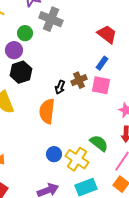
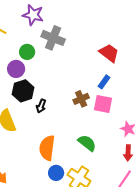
black arrow: (60, 87) -> (41, 106), moved
orange semicircle: (47, 111) -> (47, 148), moved
green semicircle: (99, 143) -> (87, 143), moved

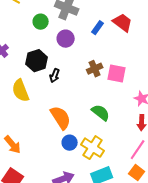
purple circle: (16, 69) -> (66, 39), moved
blue rectangle: (104, 82) -> (98, 28), moved
orange semicircle: (47, 148) -> (61, 118), turned 140

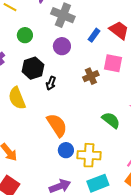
green circle: (41, 22) -> (25, 35), moved
pink square: (117, 74) -> (113, 63), moved
green semicircle: (101, 113) -> (111, 120), moved
yellow cross: (93, 148) -> (89, 155), turned -30

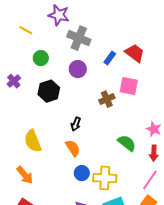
black arrow: (51, 83) -> (76, 124), moved
yellow semicircle: (17, 98) -> (33, 141), moved
orange semicircle: (57, 125) -> (73, 148), size x0.7

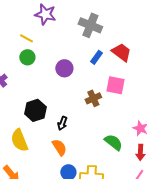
yellow line: (26, 30) -> (26, 38), moved
gray cross: (79, 38) -> (90, 25), moved
black hexagon: (49, 91) -> (35, 110), moved

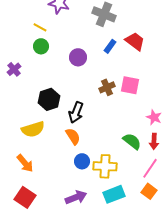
pink square: (115, 85) -> (130, 85), moved
black arrow: (62, 123) -> (76, 112), size x1.5
yellow semicircle: (19, 140) -> (33, 129), turned -85
green semicircle: (113, 142) -> (132, 141), moved

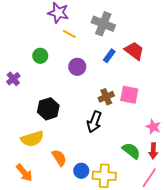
yellow line: (40, 27) -> (69, 34), moved
black arrow: (76, 112) -> (94, 122), moved
orange semicircle: (73, 136) -> (59, 158), moved

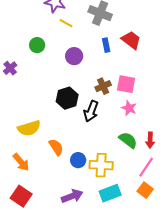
blue rectangle: (109, 56) -> (106, 45), turned -48
black hexagon: (48, 109) -> (67, 98), moved
pink star: (153, 127) -> (129, 108), moved

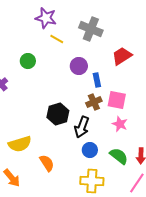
red trapezoid: (131, 40) -> (122, 56), turned -70
blue rectangle: (106, 45) -> (97, 80), moved
purple circle: (74, 56) -> (79, 66), moved
blue circle: (78, 160) -> (90, 150), moved

